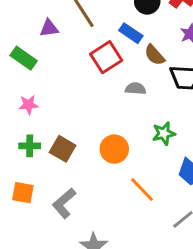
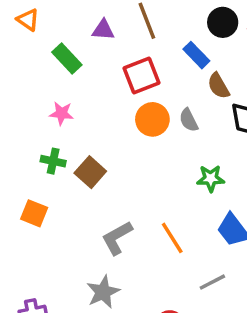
red square: (106, 57) -> (142, 76), moved
gray semicircle: (136, 89) -> (189, 120), turned -132
orange circle: (114, 149) -> (152, 119), moved
gray L-shape: (64, 203) -> (117, 238), moved

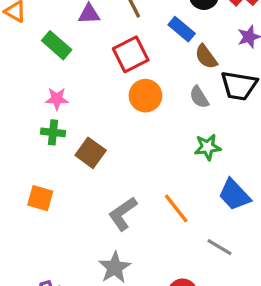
gray semicircle: (189, 120) -> (199, 97), moved
green cross: (53, 161) -> (53, 132), moved
gray line: (212, 282) -> (219, 247), turned 64

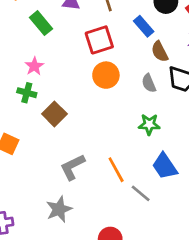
pink star: (57, 99) -> (34, 66), turned 30
gray line: (219, 247) -> (141, 193), moved

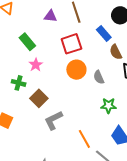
green rectangle: (41, 23) -> (27, 42), moved
pink star: (34, 66) -> (36, 65), moved
gray semicircle: (149, 83) -> (99, 77), moved
gray L-shape: (72, 167) -> (53, 120), moved

